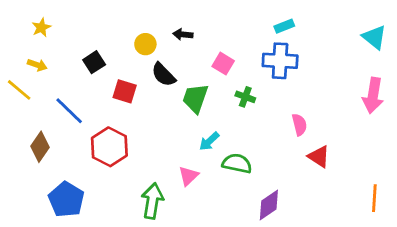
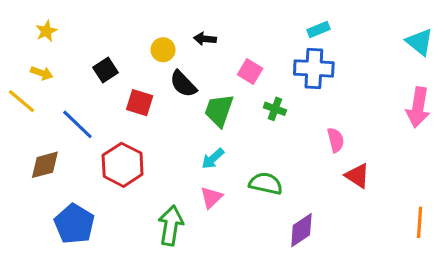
cyan arrow: (209, 141) -> (213, 159), moved
brown diamond: (40, 147) -> (45, 165), turned 40

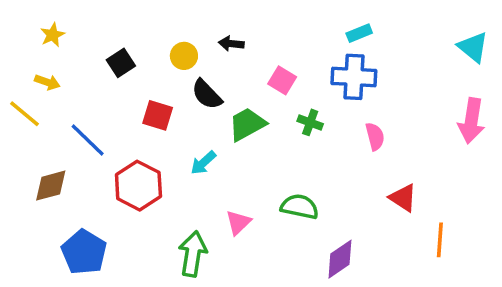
black square: (105, 70) -> (121, 63), moved
green trapezoid: (219, 110) -> (247, 124), turned 42
pink semicircle: (336, 140) -> (375, 136), moved
cyan arrow: (213, 159) -> (203, 163), moved
orange line: (420, 222) -> (440, 240), moved

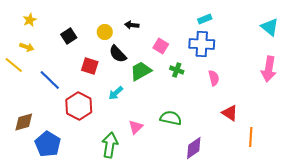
brown diamond: (51, 186) -> (24, 122), moved

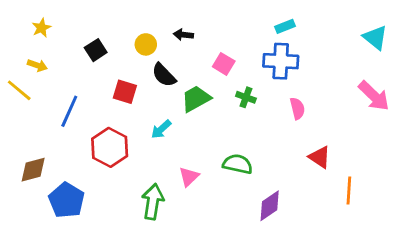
pink arrow: (269, 69) -> (374, 96), turned -55
blue line: (50, 80) -> (69, 111), turned 70

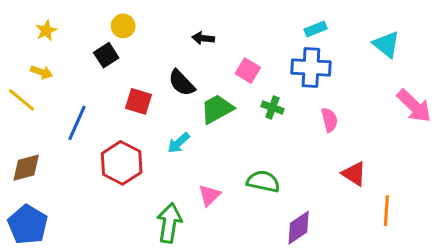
cyan triangle: (375, 38) -> (386, 44), moved
yellow circle: (146, 44) -> (123, 26), moved
brown diamond: (33, 170) -> (26, 168), moved
blue pentagon: (67, 200) -> (28, 225), moved

